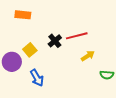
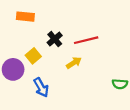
black cross: (55, 41) -> (55, 39), moved
yellow arrow: (88, 56) -> (74, 63), moved

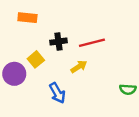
black cross: (55, 39) -> (58, 42), turned 32
blue arrow: (41, 87) -> (57, 93), moved

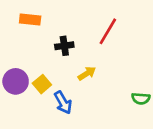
red line: (92, 43) -> (108, 31), moved, turned -45
yellow square: (36, 59) -> (42, 84), moved

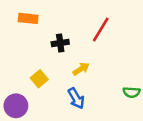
purple circle: (16, 81) -> (16, 106), moved
blue arrow: (63, 102) -> (76, 98), moved

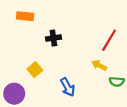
red line: (101, 30) -> (109, 40), moved
yellow arrow: (81, 69) -> (99, 65), moved, turned -120

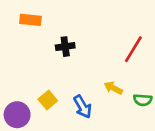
yellow arrow: (99, 65) -> (113, 88), moved
yellow square: (35, 70) -> (48, 100), moved

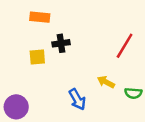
orange rectangle: (30, 20) -> (40, 17), moved
yellow square: (48, 100) -> (37, 57), moved, turned 35

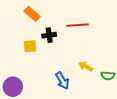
orange rectangle: (40, 17) -> (32, 14), turned 35
red line: (125, 46) -> (78, 25), moved, turned 55

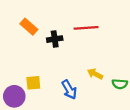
orange rectangle: (32, 14) -> (29, 27), moved
yellow square: (30, 46) -> (33, 83), moved

